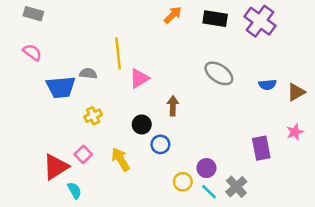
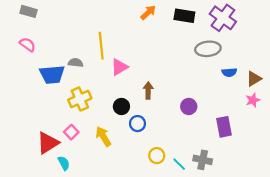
gray ellipse: (219, 73) -> (208, 49), moved, turned -40
yellow cross: (93, 116) -> (80, 99), size x1.5
pink star: (295, 132) -> (253, 100), moved
purple circle: (206, 168) -> (189, 106), moved
gray cross: (236, 187) -> (203, 160), turned -36

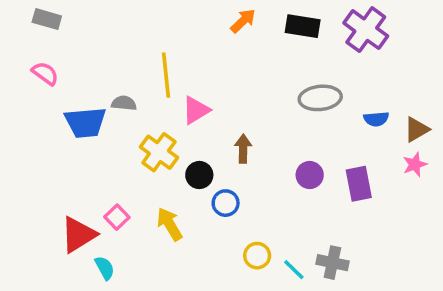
gray ellipse: (208, 49) -> (320, 98), moved
yellow cross: (80, 99) -> (159, 152), moved, turned -30
purple rectangle: (224, 127) -> (359, 184), moved

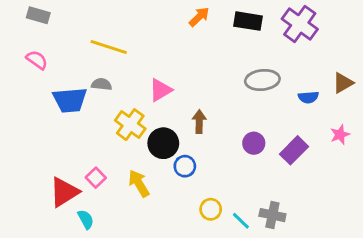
yellow line: (166, 75) -> (109, 47), moved, turned -66
brown triangle: (417, 129) -> (343, 83), moved
black circle: (199, 175) -> (163, 143), size x1.4
purple rectangle: (359, 184) -> (294, 150), turned 56

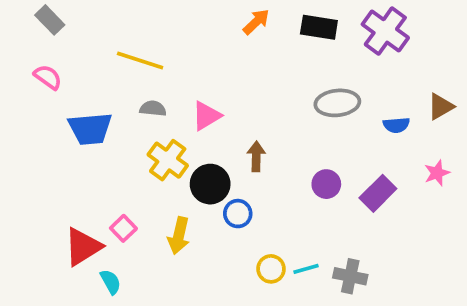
gray rectangle: (38, 15) -> (50, 20), turned 30
gray semicircle: (102, 84) -> (153, 108), moved
yellow arrow: (139, 183) -> (179, 236), turned -136
cyan line: (241, 221) -> (306, 269), moved, turned -60

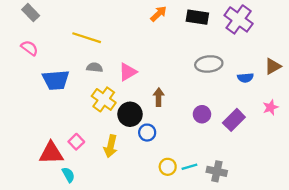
red triangle: (83, 247) -> (51, 153), turned 30

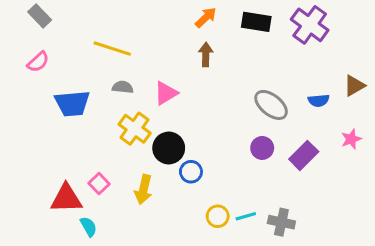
pink semicircle: (29, 48) -> (38, 62), turned 102
gray ellipse: (209, 64) -> (271, 105), moved, turned 45
brown arrow: (159, 97) -> (206, 54), moved

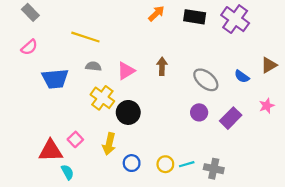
brown arrow: (206, 54) -> (162, 66), moved
blue semicircle: (319, 101) -> (242, 76), turned 40
blue circle: (191, 172) -> (132, 163), moved

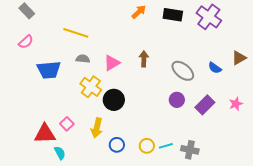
pink star: (267, 106) -> (236, 104), moved

